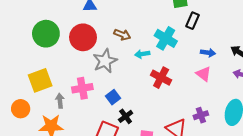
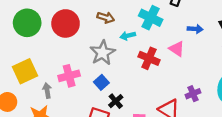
gray star: (105, 61) -> (103, 53), moved
pink triangle: (203, 74) -> (177, 49), moved

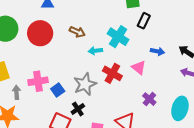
gray star: (103, 53) -> (85, 84), moved
blue square: (101, 82) -> (58, 90), moved
purple cross: (193, 94) -> (149, 99), moved, turned -32

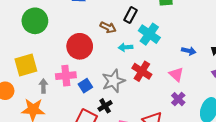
black rectangle: (144, 21) -> (131, 15), moved
red circle: (40, 33) -> (80, 46), moved
pink triangle: (139, 68) -> (176, 74), moved

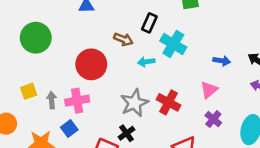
yellow square: (26, 65) -> (29, 91), size x0.6
red cross: (142, 71) -> (169, 102), moved
pink triangle: (176, 74) -> (209, 90), turned 42
gray arrow: (43, 86) -> (52, 100), moved
blue square: (85, 86) -> (69, 129), moved

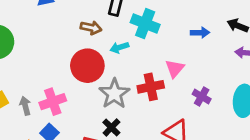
red circle: (91, 64) -> (87, 66), moved
pink triangle: (209, 90) -> (175, 69), moved
red cross: (169, 102) -> (151, 87), turned -30

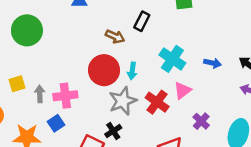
cyan cross: (145, 24) -> (172, 59), moved
cyan arrow: (119, 47) -> (132, 71), moved, turned -77
red cross: (151, 87) -> (157, 102), turned 35

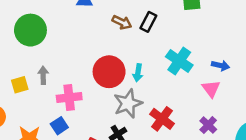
brown arrow: (115, 37) -> (122, 22), moved
pink triangle: (182, 90) -> (211, 89), moved, turned -30
gray arrow: (40, 94) -> (43, 75), moved
red cross: (157, 102) -> (162, 119), moved

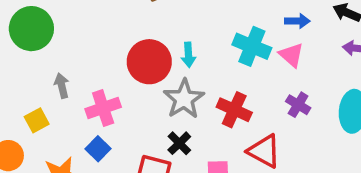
cyan cross: (179, 61) -> (252, 46), moved
yellow square: (20, 85) -> (37, 120), moved

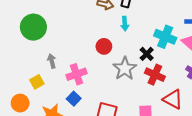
cyan arrow: (188, 55) -> (125, 24), moved
red circle: (149, 62) -> (104, 46), size x0.6
black cross: (179, 143) -> (147, 54), moved

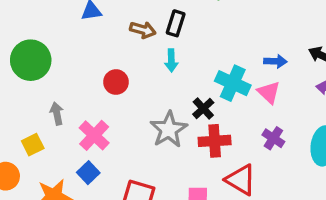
red circle: (104, 46) -> (116, 82), moved
pink cross: (77, 74) -> (94, 135), turned -30
red cross: (155, 75) -> (215, 141), turned -30

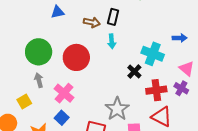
green circle: (31, 60) -> (39, 52), moved
red circle: (116, 82) -> (76, 57), size x1.6
pink triangle: (269, 92) -> (187, 68), moved
gray star: (169, 129) -> (117, 109), moved
red cross: (215, 141) -> (156, 90), moved

